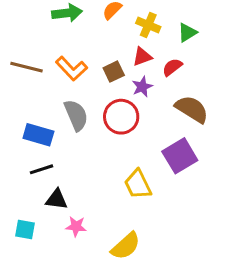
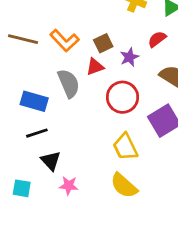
red triangle: (142, 57) -> (95, 67), moved
red circle: (121, 117) -> (123, 97), moved
black triangle: (57, 199) -> (51, 161), turned 40
yellow semicircle: (126, 246) -> (124, 186), moved, turned 84

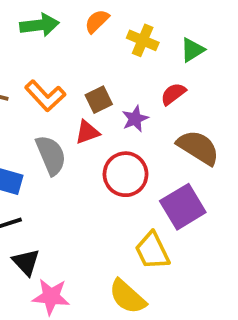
yellow trapezoid: (125, 147) -> (152, 251), moved
pink star: (69, 186) -> (51, 297), size x1.4

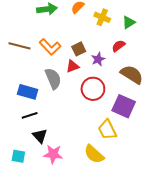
purple square: (183, 207) -> (124, 106), turned -35

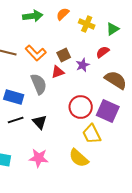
red circle: (93, 89) -> (81, 107), moved
black triangle: (40, 136) -> (40, 122), moved

